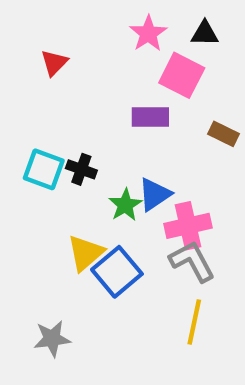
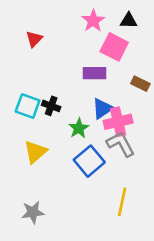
blue triangle: (155, 194) -> (102, 109), moved
pink cross: (188, 226) -> (118, 122), moved
yellow triangle: (86, 253) -> (35, 152), moved
gray L-shape: (192, 261) -> (121, 144), moved
blue square: (117, 272) -> (89, 161), moved

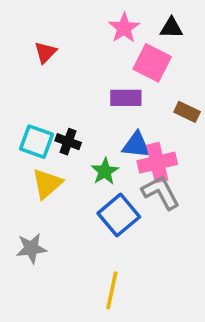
blue triangle: (102, 109) -> (136, 145), turned 40
yellow triangle: (35, 152) -> (47, 184), moved
yellow line: (122, 202) -> (112, 290), moved
gray star: (33, 212) -> (31, 248), moved

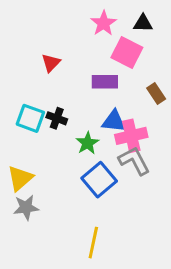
red triangle: (45, 52) -> (51, 63), moved
brown rectangle: (187, 112) -> (156, 93), turned 30
yellow triangle: (47, 184) -> (20, 178), moved

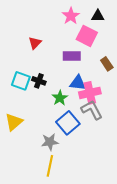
gray star: (26, 207) -> (50, 142), moved
yellow line: (93, 243) -> (50, 166), moved

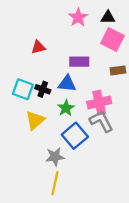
pink square: (87, 36) -> (112, 39), moved
red triangle: (35, 43) -> (38, 47), turned 32
brown rectangle: (107, 64) -> (118, 70), turned -64
blue triangle: (78, 83) -> (67, 84), moved
yellow triangle: (14, 122) -> (35, 120), moved

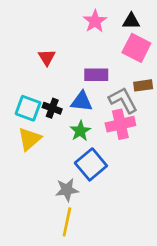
red triangle: (38, 47) -> (47, 57), turned -48
yellow triangle: (35, 120) -> (29, 139), moved
gray L-shape: (101, 121) -> (123, 100), moved

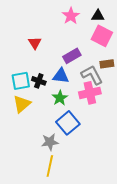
purple rectangle: (96, 75) -> (72, 56), turned -30
cyan square: (28, 108) -> (21, 81), turned -30

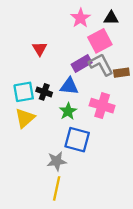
pink square: (102, 36) -> (100, 41), moved, turned 35
gray L-shape: (92, 75) -> (101, 65), moved
pink cross: (90, 93) -> (102, 106), turned 30
blue square: (68, 123) -> (77, 140), turned -35

